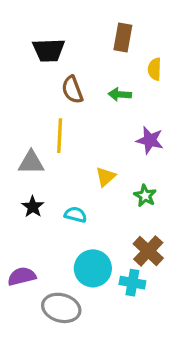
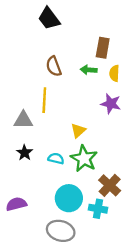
brown rectangle: (123, 37) -> (103, 48), moved
black trapezoid: (49, 50) -> (49, 19), moved, turned 55
yellow semicircle: (155, 69) -> (114, 73), moved
green star: (145, 196) -> (84, 159), moved, size x1.6
gray ellipse: (61, 308) -> (61, 231), moved

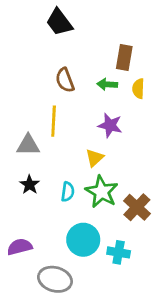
purple star: (111, 104) -> (110, 125), moved
cyan semicircle: (56, 159) -> (68, 192), turned 84
brown cross: (110, 185) -> (137, 207), moved
gray ellipse: (61, 231) -> (55, 279), moved

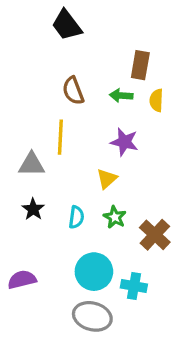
green star: (102, 192) -> (115, 217), size x0.6
gray ellipse: (55, 279) -> (92, 316), moved

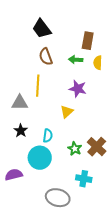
black trapezoid: (67, 25) -> (42, 29), moved
green star: (115, 217) -> (75, 149), moved
cyan circle: (94, 272) -> (40, 158), moved

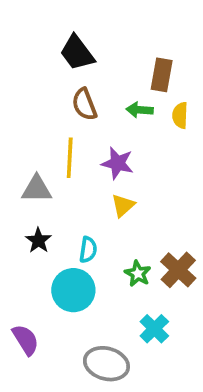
purple star: (78, 89) -> (118, 163), moved
purple semicircle: (14, 175) -> (26, 340), moved, turned 72
cyan cross: (84, 179) -> (154, 329), turned 35

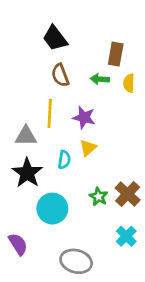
black star: (38, 240) -> (27, 173), size x1.6
cyan semicircle: (88, 250) -> (64, 160), moved
cyan cross: (154, 329) -> (126, 236), moved

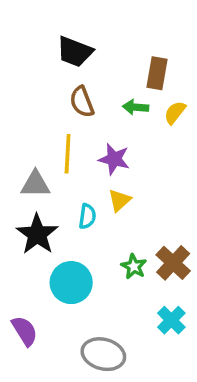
black trapezoid: (55, 38) -> (75, 52), turned -32
yellow semicircle: (129, 83) -> (175, 113), turned 36

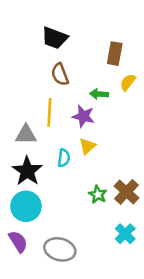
green arrow: (136, 107) -> (99, 94), moved
cyan circle: (71, 283) -> (26, 206), moved
gray ellipse: (103, 354) -> (60, 249), moved

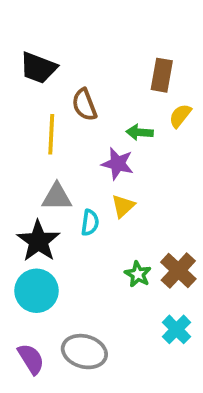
black trapezoid: (55, 38) -> (38, 68), moved
yellow line: (49, 112) -> (51, 134), moved
gray triangle: (26, 134) -> (57, 197), moved
purple semicircle: (18, 242) -> (31, 359), moved

